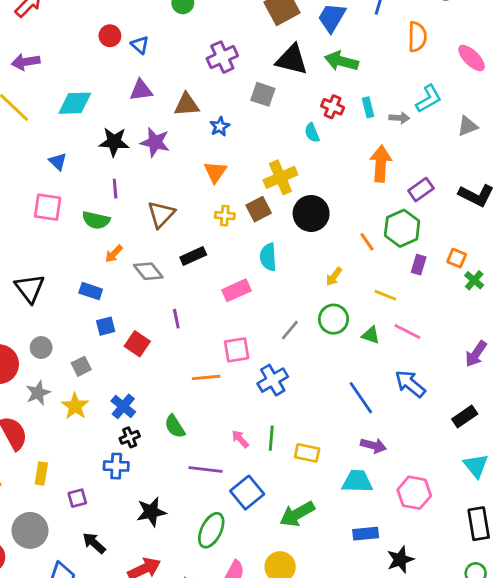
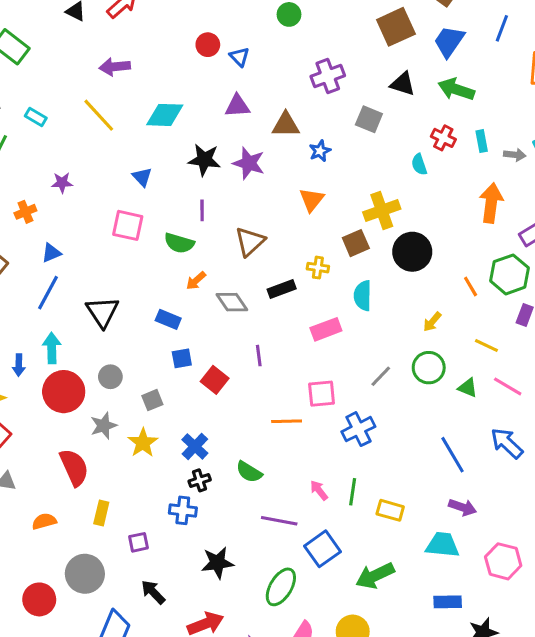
black triangle: (292, 60) -> (403, 84), size x0.7
yellow cross: (225, 216) -> (318, 268), moved
green semicircle: (175, 426) -> (249, 472), turned -30

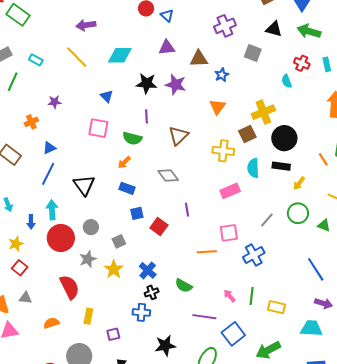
yellow cross: (318, 268) -> (223, 151), size x1.5
orange arrow: (196, 281) -> (124, 162), moved
black rectangle: (282, 289) -> (281, 166), moved, turned 30

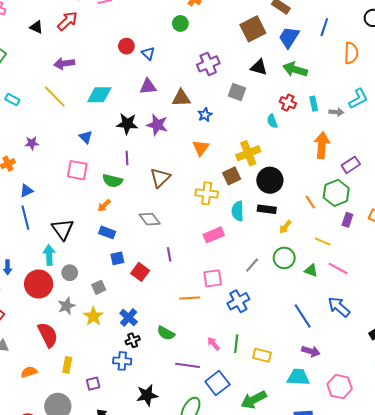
blue line: (48, 174) -> (25, 218), turned -40
cyan arrow: (52, 210) -> (49, 255), moved

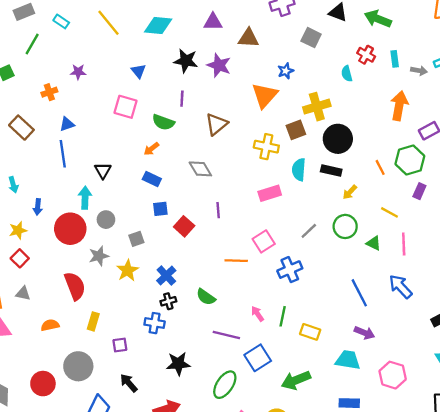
blue star: (205, 115) -> (286, 71), moved
orange triangle: (201, 148) -> (265, 95), size x1.4
black triangle: (63, 229) -> (103, 171), size x0.7
pink line: (338, 268) -> (404, 244), turned 54
pink square: (213, 278) -> (264, 241), turned -30

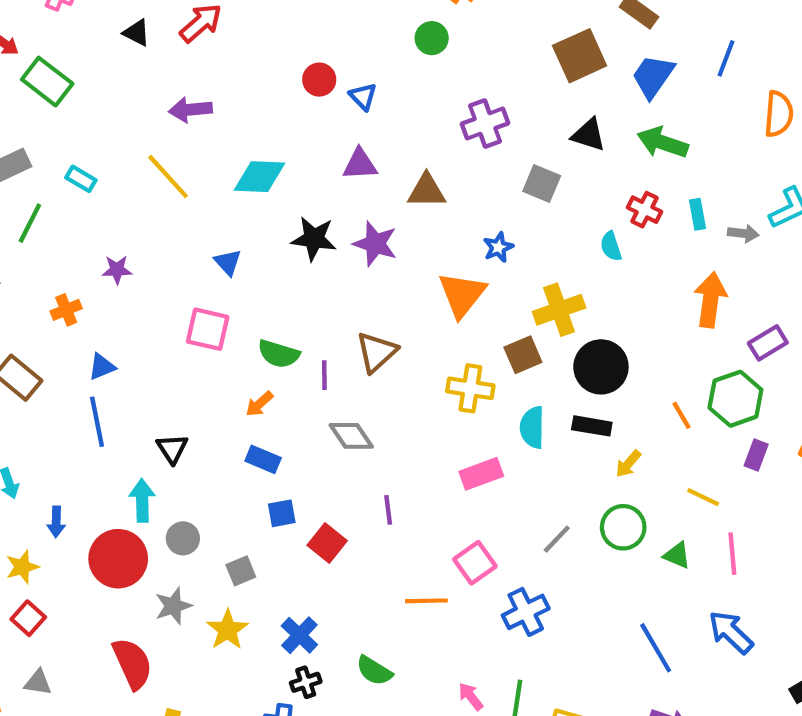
purple line: (182, 99) -> (324, 375), moved

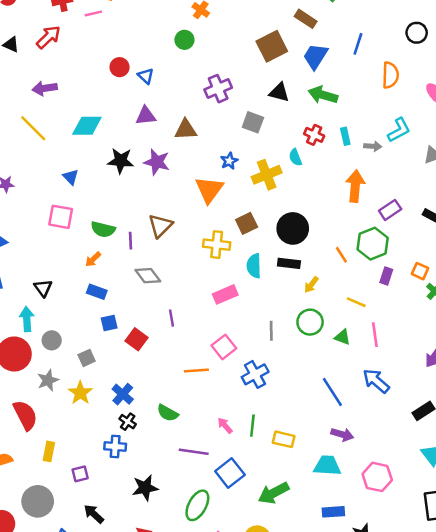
yellow cross: (559, 310) -> (267, 175), moved
gray line: (557, 539) -> (271, 331), turned -42
black cross: (306, 682) -> (128, 422), turned -35

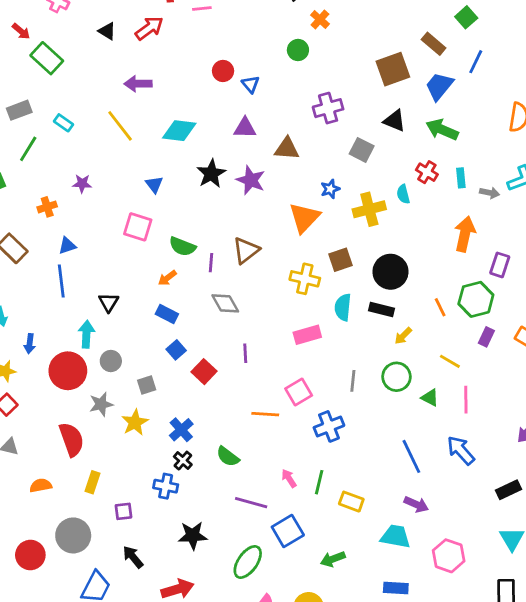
blue line: (358, 44) -> (476, 62), moved
black star: (121, 161) -> (211, 174), turned 30
purple rectangle: (390, 210) -> (500, 265), turned -45
blue square: (109, 323) -> (176, 350), turned -35
green arrow: (274, 493) -> (333, 559), size x0.7

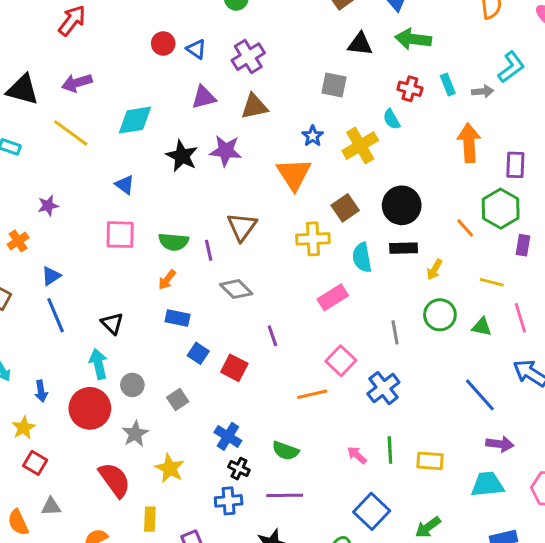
black triangle: (107, 31) -> (23, 90), moved, size x1.6
purple cross: (328, 108) -> (248, 57), moved
yellow star: (135, 422) -> (170, 468), moved
purple line: (251, 503) -> (285, 495), moved

